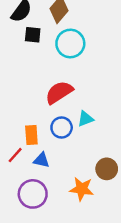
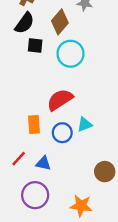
orange rectangle: (31, 135) -> (34, 124), moved
orange star: (82, 189) -> (81, 206), moved

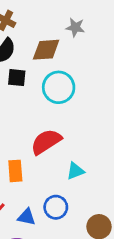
brown diamond: (60, 22) -> (46, 50), turned 45
blue circle: (62, 133) -> (56, 207), moved

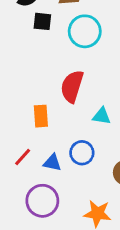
red semicircle: (46, 142) -> (72, 86), turned -40
cyan triangle: (75, 171) -> (102, 116), turned 30

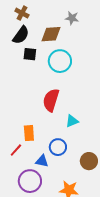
orange rectangle: (41, 116) -> (29, 133), moved
cyan triangle: (102, 116) -> (72, 121), turned -32
blue triangle: (52, 163) -> (42, 161), moved

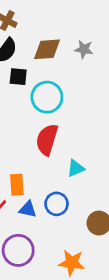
gray star: (72, 18) -> (84, 49), moved
cyan circle: (60, 61) -> (47, 97), moved
blue triangle: (42, 161) -> (28, 209), moved

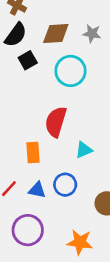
black square: (18, 77) -> (28, 60), turned -36
cyan circle: (47, 97) -> (71, 71), moved
orange rectangle: (17, 185) -> (33, 153), moved

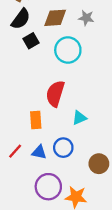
purple circle: (28, 230) -> (48, 187), moved

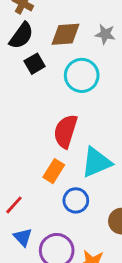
cyan triangle: (79, 118) -> (96, 162), size x1.6
orange rectangle: (36, 120) -> (54, 171), moved, turned 36
blue triangle: (39, 152) -> (23, 237), moved, turned 35

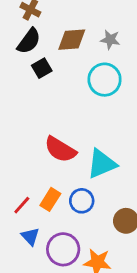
cyan circle: (82, 75) -> (105, 80), moved
red semicircle: (65, 131) -> (60, 149), moved, turned -76
orange rectangle: (54, 171) -> (50, 199), moved

